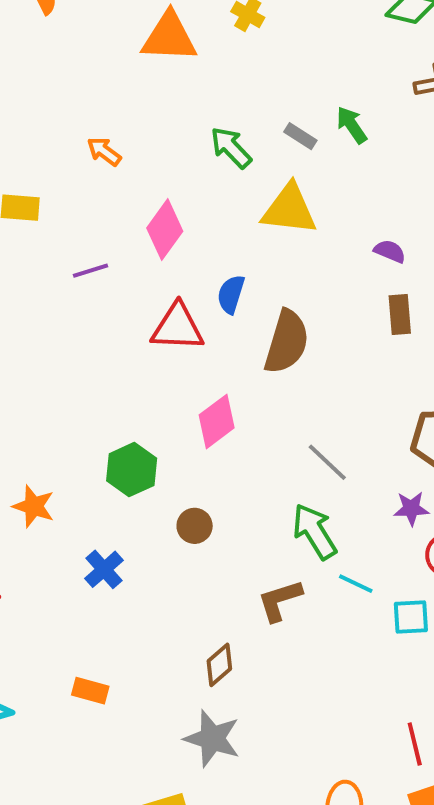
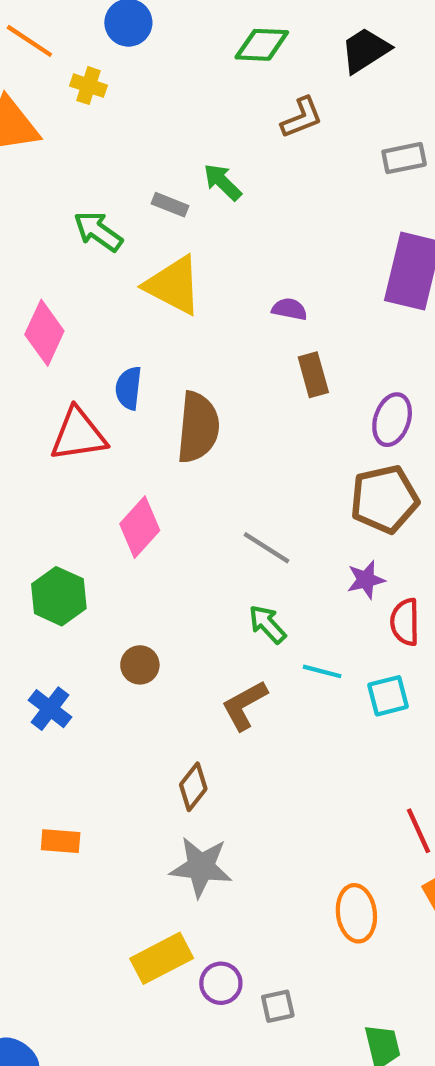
yellow triangle: (289, 209) -> (173, 285), turned 32
brown circle: (195, 526) -> (140, 665), moved
green arrow: (315, 531) -> (267, 624), size x0.7

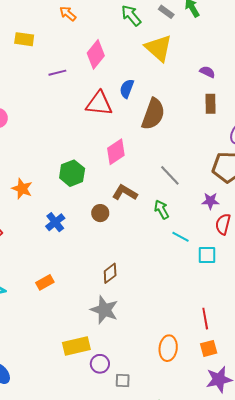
brown L-shape: (244, 705) -> (125, 193), moved, turned 45
orange rectangle: (61, 841) -> (45, 282), turned -48

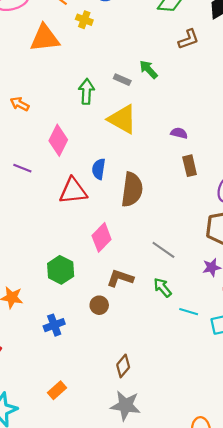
green arrow: (131, 15) -> (86, 91), turned 55
purple line: (57, 73) -> (22, 168), turned 48
blue cross: (55, 222) -> (54, 325), turned 30

